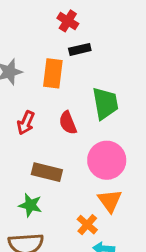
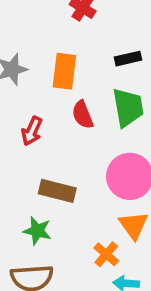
black rectangle: (80, 49) -> (128, 59), moved
red semicircle: (68, 123) -> (83, 115), moved

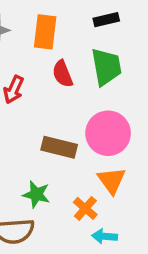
brown rectangle: (57, 191) -> (59, 147), moved
green star: (37, 231) -> (36, 194), moved

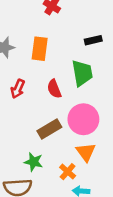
black rectangle: (106, 20) -> (93, 40), moved
red semicircle: (63, 74) -> (54, 89), moved
brown rectangle: (59, 147) -> (49, 129), turned -45

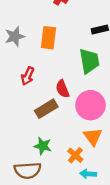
red semicircle: (54, 89) -> (63, 89), moved
brown rectangle: (49, 129) -> (46, 109), moved

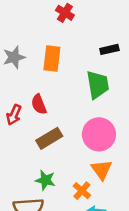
red arrow: (28, 76) -> (14, 115), moved
red semicircle: (63, 89) -> (39, 104), moved

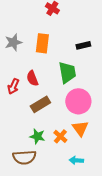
black rectangle: (109, 49) -> (83, 45), moved
green trapezoid: (98, 85) -> (67, 72), moved
orange cross: (82, 191) -> (60, 136), moved

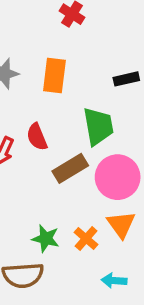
brown rectangle: (40, 104) -> (70, 168), moved

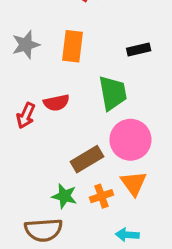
red semicircle: (37, 137) -> (56, 103), turned -80
brown rectangle: (70, 168) -> (87, 159), moved
orange cross: (86, 238) -> (101, 196), turned 30

